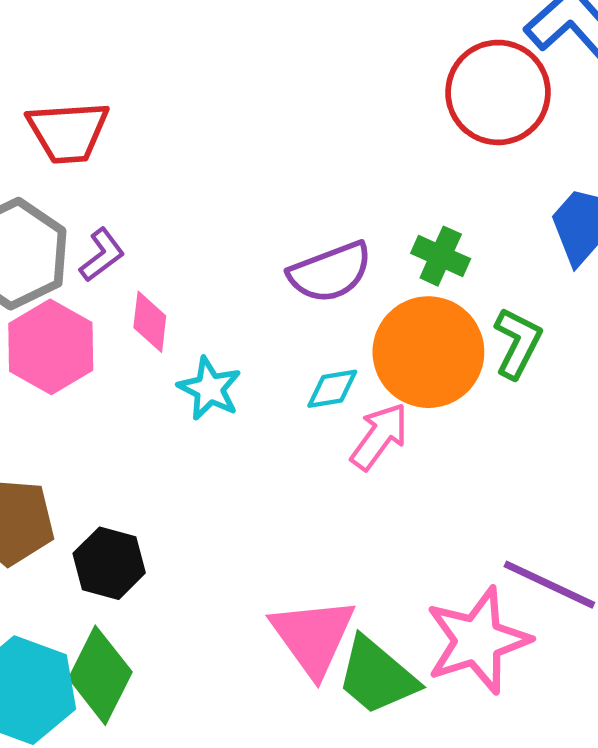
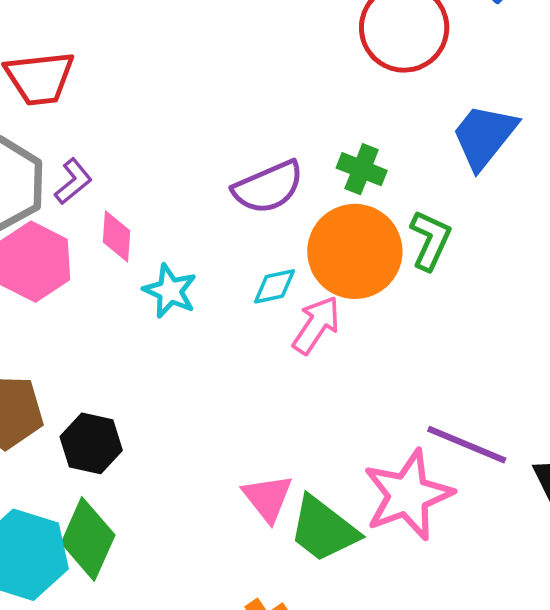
pink triangle: (313, 636) -> (268, 498), size x0.7

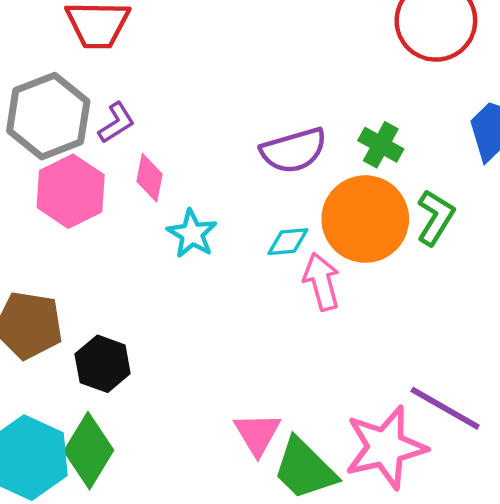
pink arrow: (316, 325) -> (322, 282), turned -56

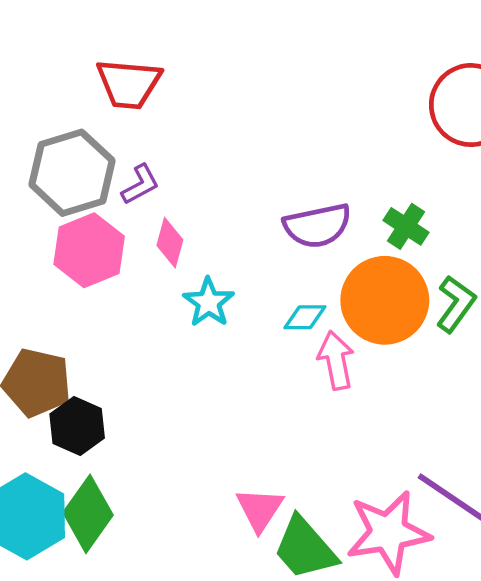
black hexagon: (103, 364) -> (77, 426), moved

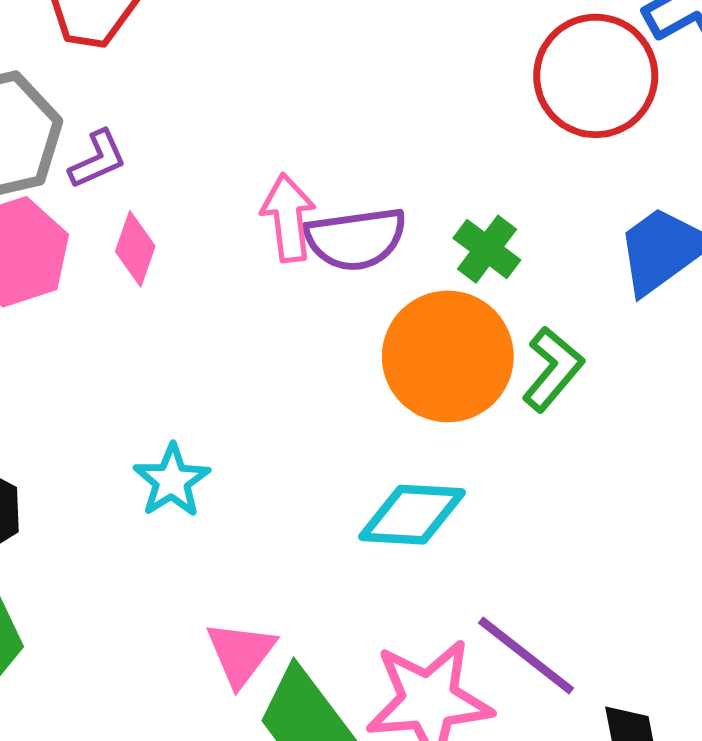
cyan star: (209, 302) -> (172, 481), moved
cyan diamond: (305, 317) -> (412, 515), moved, size x1.6
pink arrow: (336, 360) -> (288, 218), moved

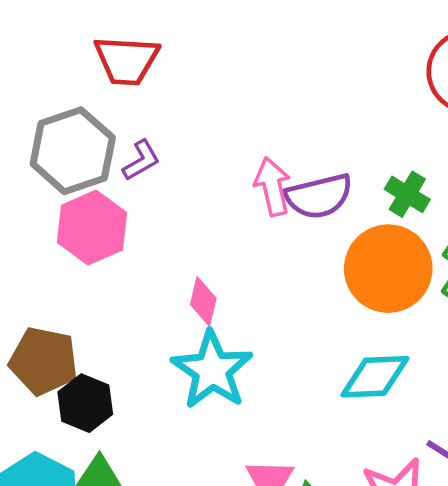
pink diamond: (135, 249) -> (203, 301), moved
cyan star: (172, 481) -> (212, 370), size x1.6

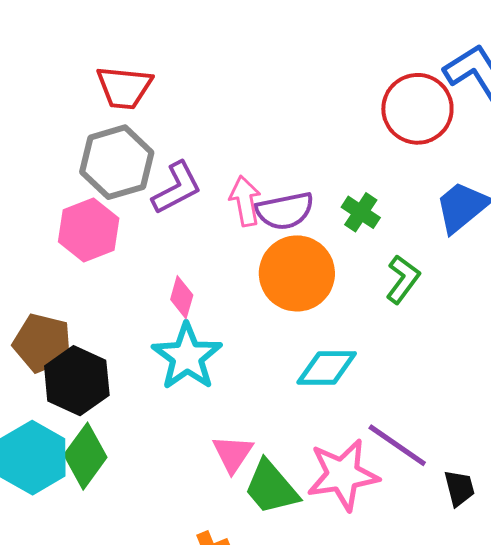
gray hexagon: (73, 151) -> (117, 162), moved
purple L-shape: (141, 160) -> (177, 188), moved, size x1.5
orange circle: (388, 269) -> (297, 273), moved
black hexagon: (85, 403) -> (77, 381), size x1.4

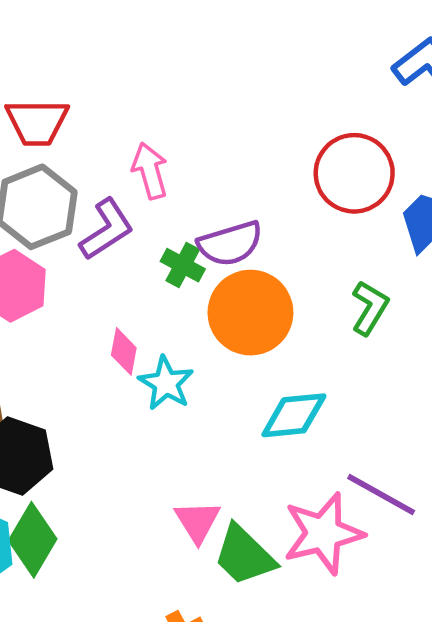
red circle: (417, 109) -> (354, 173), moved
pink arrow: (245, 201) -> (150, 171), moved
green cross: (361, 212) -> (183, 265), moved
cyan star: (187, 357) -> (166, 383), moved, size x0.7

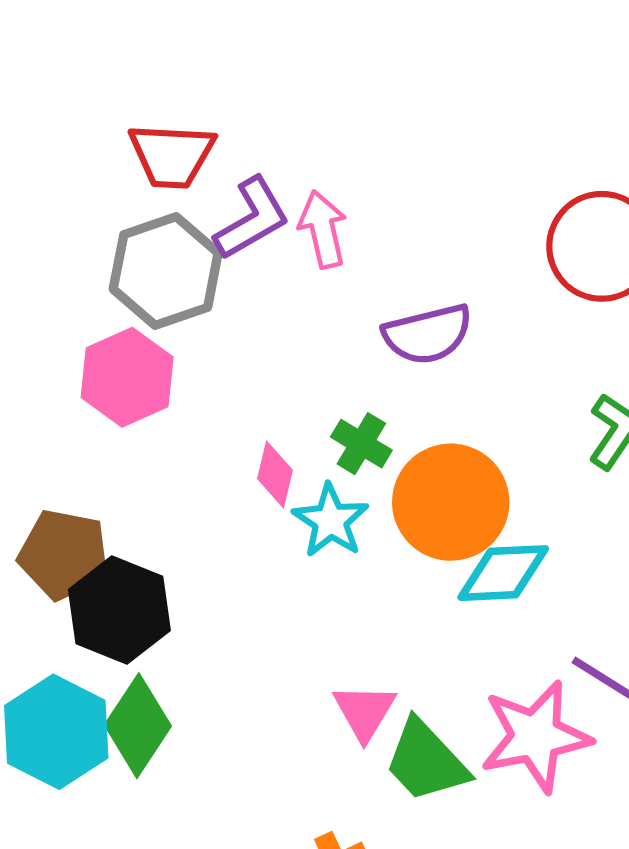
purple L-shape: (107, 229) -> (252, 219), moved
green cross: (183, 265) -> (361, 444), moved
orange circle: (250, 313) -> (451, 502), moved

